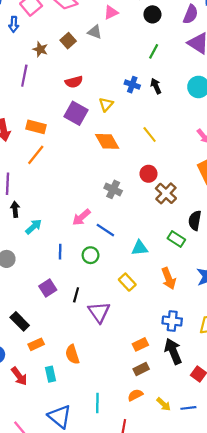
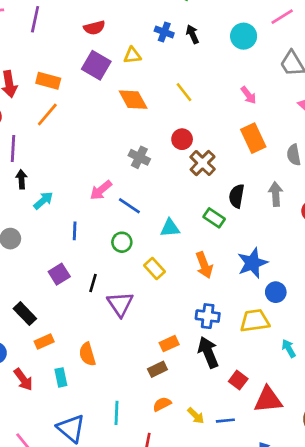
yellow triangle: (106, 104) -> (132, 55), turned 40
green circle: (91, 255) -> (122, 242), moved
brown rectangle: (141, 369) -> (157, 369), moved

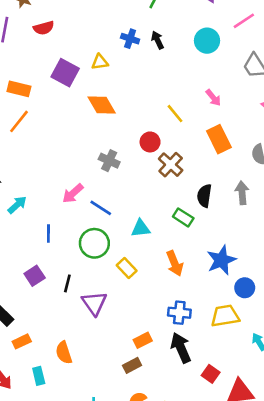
red semicircle: (94, 28) -> (44, 28), moved
yellow line: (184, 92) -> (175, 114), moved
green circle: (122, 242) -> (94, 243), size x1.5

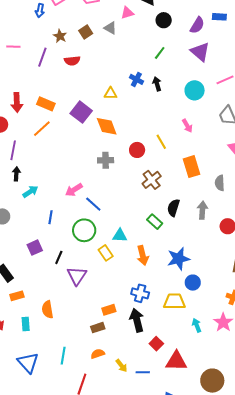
purple square: (65, 73) -> (81, 112), moved
pink arrow: (213, 98) -> (187, 126), moved
red circle: (150, 142) -> (137, 150), moved
gray cross: (109, 161) -> (106, 160), moved, turned -35
cyan triangle: (141, 228) -> (120, 236), moved

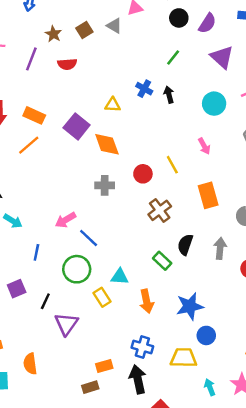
purple semicircle: (197, 25) -> (207, 23), moved
cyan arrow: (30, 192) -> (13, 221), turned 63

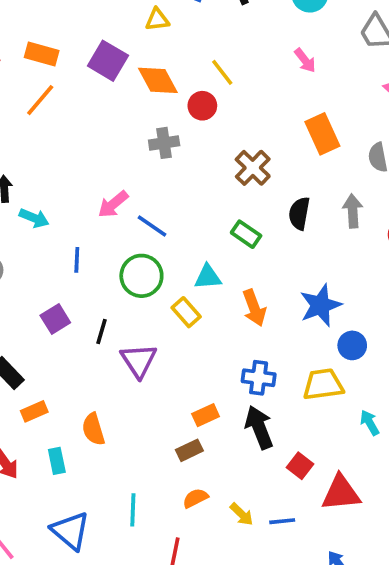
yellow line: (172, 165) -> (222, 72), moved
red circle: (143, 174) -> (202, 106), moved
green rectangle: (162, 261) -> (246, 234), moved

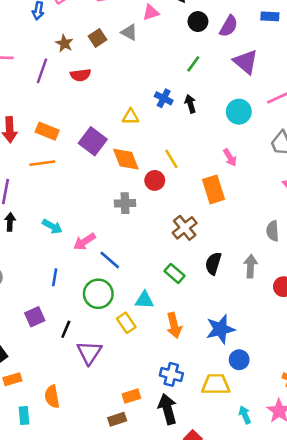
orange line: (40, 100) -> (42, 163), turned 35
orange rectangle: (322, 134) -> (213, 189), moved
cyan arrow: (34, 218) -> (52, 226), moved

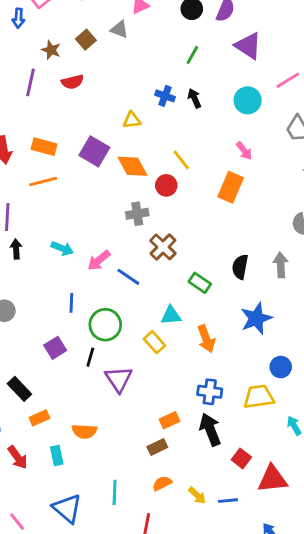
orange rectangle: (213, 189) -> (231, 187), turned 48
brown cross: (185, 228) -> (163, 247), moved
green circle: (98, 294) -> (105, 325), moved
blue star: (220, 329) -> (256, 318), moved
orange semicircle: (52, 397) -> (84, 431), turned -70

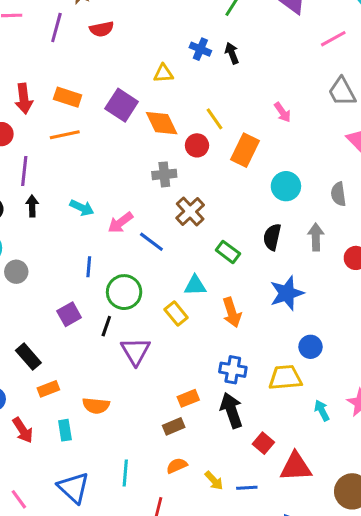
cyan circle: (248, 100) -> (286, 186), moved
orange rectangle: (231, 187) -> (245, 150), moved

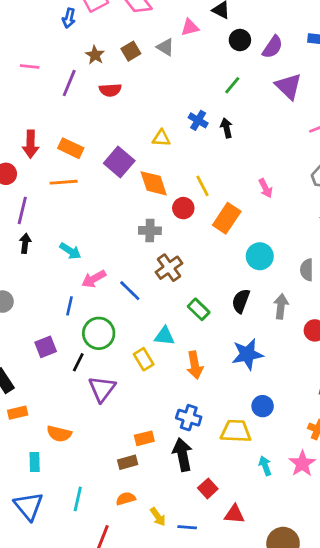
pink arrow: (120, 223) -> (94, 279), moved
cyan rectangle: (65, 430) -> (35, 462), moved
red triangle: (296, 467) -> (234, 514), size x0.7

